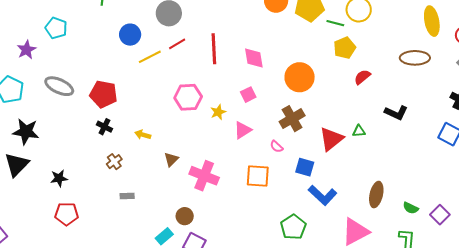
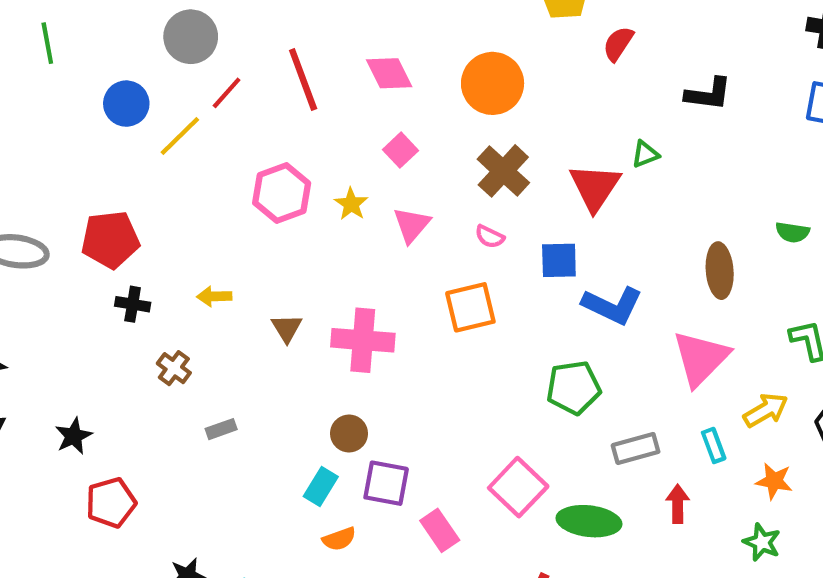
green semicircle: (411, 208) -> (792, 232), moved
green pentagon: (293, 227) -> (574, 388), turned -30

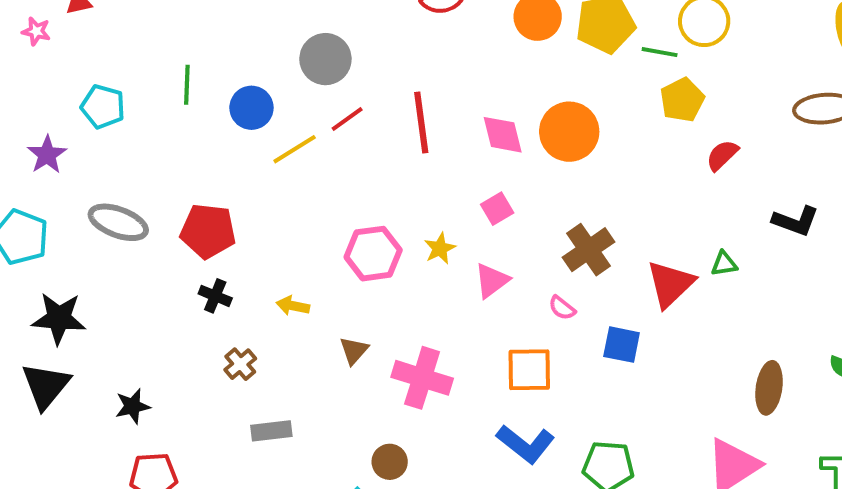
green line: (47, 43) -> (187, 85), moved
orange circle: (493, 83) -> (569, 132), moved
pink hexagon: (282, 193) -> (373, 254), moved
blue L-shape: (612, 305) -> (526, 444), moved
gray rectangle: (221, 429) -> (271, 431), size x1.4

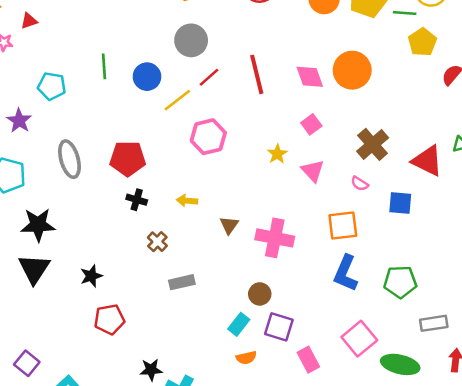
gray ellipse: (118, 222) -> (70, 159), turned 60
pink hexagon: (373, 254) -> (208, 137), moved
pink triangle: (492, 281) -> (313, 171), turned -30
red triangle: (670, 284) -> (427, 161), turned -44
blue L-shape: (526, 444) -> (346, 273), turned 81

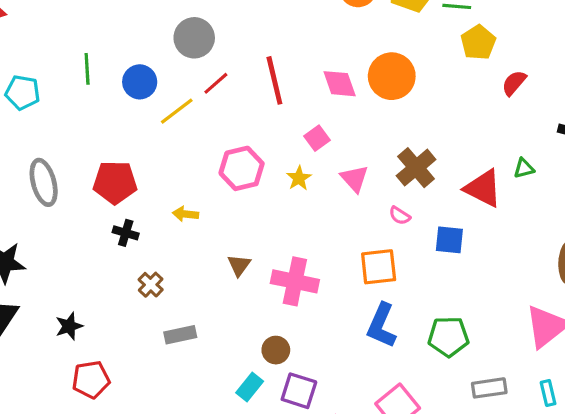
pink square: (311, 124) -> (317, 138), moved
pink hexagon: (208, 137) -> (242, 168), moved
pink triangle: (313, 171) -> (354, 179), moved
yellow arrow: (187, 201) -> (185, 214), moved

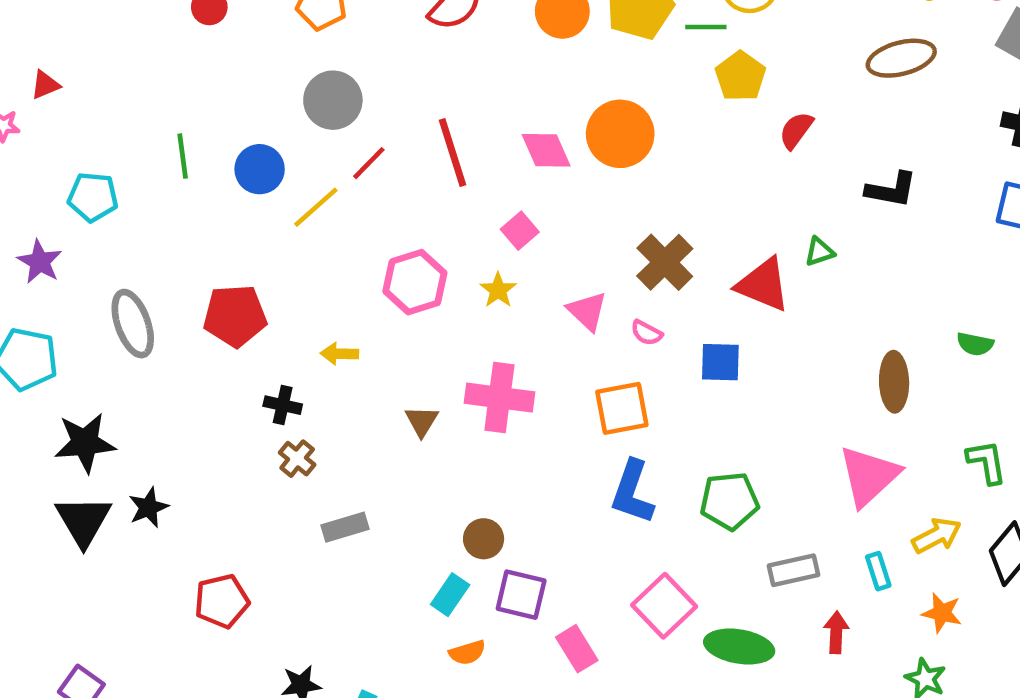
pink triangle: (354, 179) -> (587, 311), moved
black cross: (126, 233) -> (283, 405), moved
pink cross: (295, 281) -> (499, 398), moved
black star: (69, 326) -> (148, 507), moved

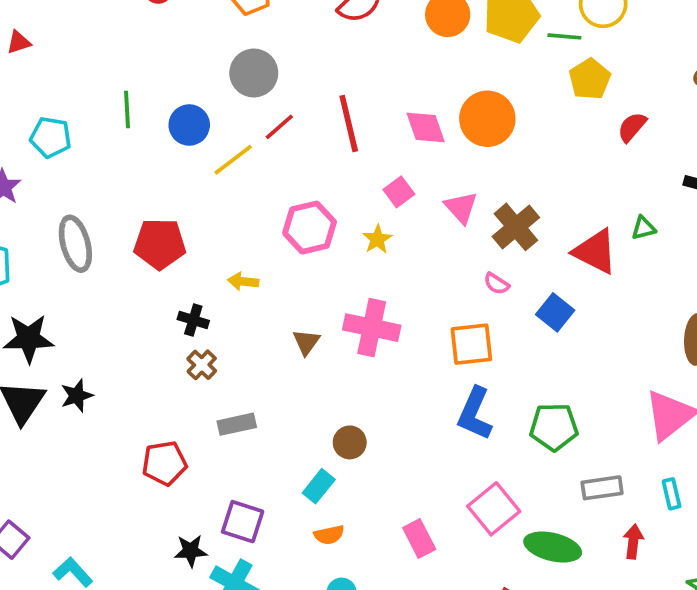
pink triangle: (587, 311) -> (461, 207), moved
blue square: (720, 362) -> (555, 312), turned 33
purple square: (521, 595) -> (243, 522), moved
red pentagon: (222, 601) -> (164, 463), moved

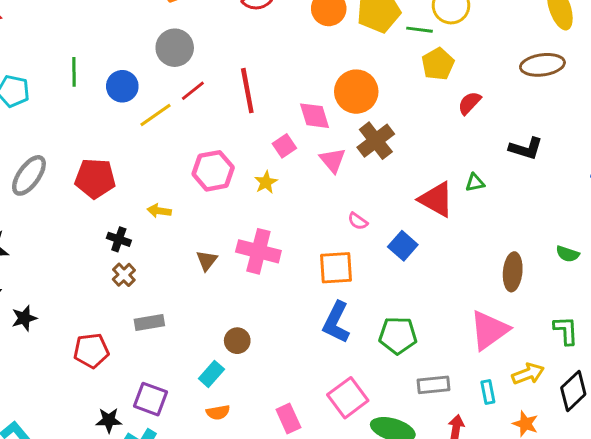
pink diamond: (426, 128) -> (314, 116), moved
brown cross: (516, 227) -> (376, 141), moved
gray ellipse: (75, 244) -> (29, 175), turned 48
black star: (77, 396) -> (24, 318), moved

